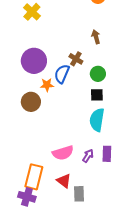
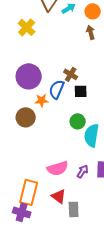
brown arrow: (96, 37) -> (91, 32), moved
green circle: (98, 74) -> (78, 121), moved
black square: (97, 95) -> (81, 91), moved

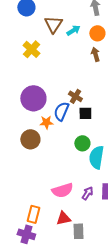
orange rectangle: (29, 192) -> (33, 214), size x0.7
red triangle: (59, 196) -> (63, 218), turned -49

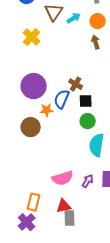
green circle: (82, 143) -> (88, 121), moved
gray rectangle: (78, 231) -> (70, 218), moved
purple cross: (26, 234) -> (27, 222), turned 30

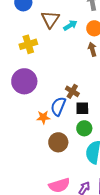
yellow cross: (32, 37) -> (28, 44), turned 30
purple circle: (34, 86) -> (24, 81), moved
brown circle: (31, 127) -> (58, 142), moved

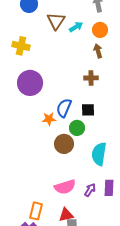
yellow cross: (28, 44) -> (21, 46), moved, turned 30
brown cross: (72, 91) -> (91, 78), moved, turned -32
green circle: (84, 128) -> (77, 128), moved

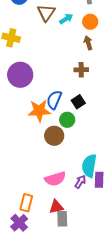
black square: (88, 110) -> (78, 102), turned -32
orange star: (49, 119) -> (39, 111), size x1.6
cyan semicircle: (99, 154) -> (89, 166), moved

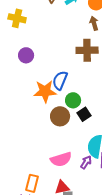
brown cross: (81, 70) -> (87, 50), size x1.5
purple circle: (20, 75) -> (26, 55), size x0.6
black square: (78, 102) -> (84, 114), moved

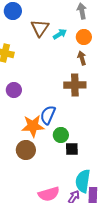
black square: (84, 114) -> (72, 149), turned 32
brown circle: (60, 116) -> (26, 150), moved

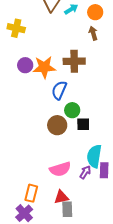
brown cross: (75, 85) -> (74, 61), moved
orange star: (33, 126) -> (44, 67), moved
brown circle: (26, 150) -> (57, 125), moved

